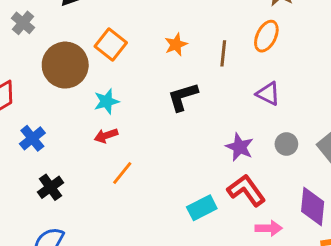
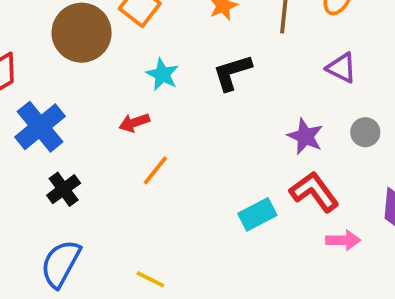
cyan star: (106, 101) -> (162, 74), moved, turned -30
blue cross: (32, 138) -> (40, 127), size x1.5

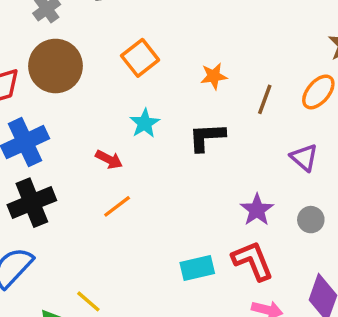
brown circle: (82, 33) -> (56, 66), moved
red arrow: (134, 123) -> (109, 160), turned -148
black cross: (64, 189) -> (32, 203), size x1.5

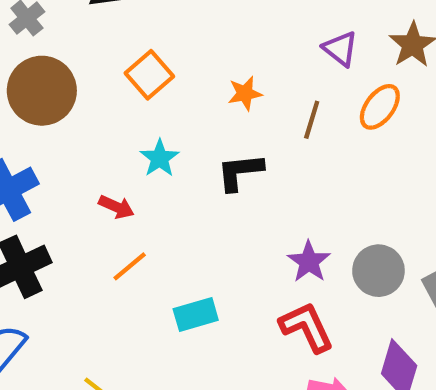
purple triangle: (304, 157) -> (340, 49), moved
gray circle: (311, 220) -> (378, 271), size x1.5
cyan rectangle: (197, 268) -> (196, 314), moved

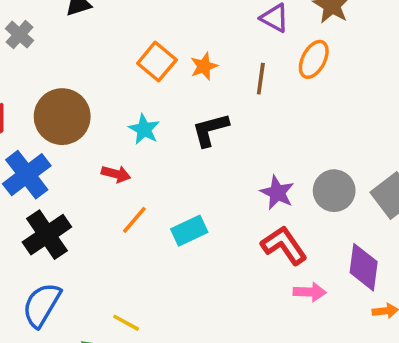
orange square: (149, 75) -> (157, 62), moved
brown circle: (42, 91) -> (62, 117), moved
cyan rectangle: (196, 314) -> (189, 231), moved

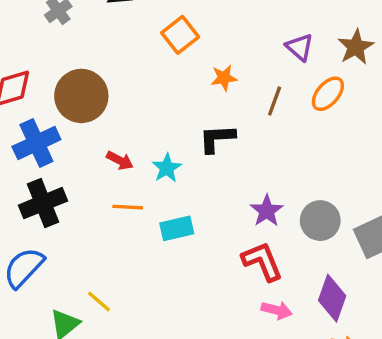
orange square: (157, 62) -> (180, 35), moved
cyan star: (144, 129) -> (167, 168), moved
orange line: (134, 220) -> (128, 207), turned 40

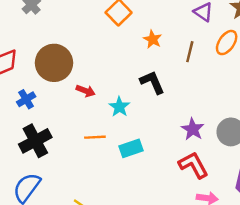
orange star: (224, 78) -> (153, 39), turned -30
black L-shape: (217, 138) -> (152, 82), turned 76
blue cross: (36, 143) -> (26, 99), size x0.6
red arrow: (120, 161) -> (86, 91), moved

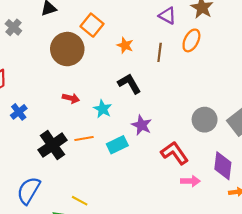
brown circle: (54, 63) -> (67, 49), moved
purple star: (193, 129) -> (142, 125), moved
black cross: (35, 141) -> (52, 145), moved

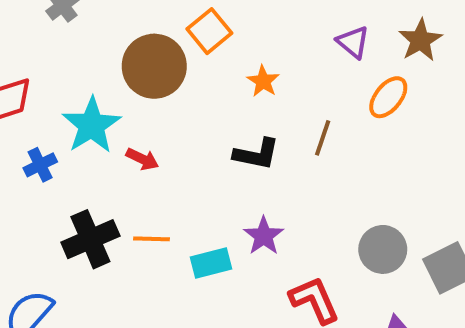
brown line: (160, 52) -> (323, 138), moved
black L-shape: (129, 84) -> (257, 154), turned 120
cyan star: (103, 109) -> (92, 125), moved, size x1.6

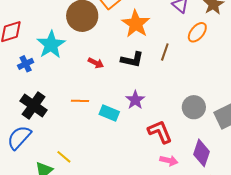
orange star: (263, 81) -> (136, 24), size x1.8
red arrow: (142, 159) -> (96, 63), moved
black cross: (90, 239) -> (34, 105), moved, turned -32
cyan rectangle: (211, 263) -> (109, 113), turned 36

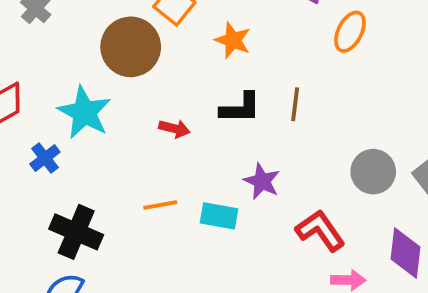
orange star: (136, 24) -> (233, 40), size x0.7
brown line: (165, 52) -> (295, 104), moved

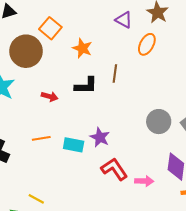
brown line: (295, 104) -> (115, 74), moved
purple star: (262, 181) -> (100, 137), moved
red L-shape: (320, 230) -> (114, 169), moved

